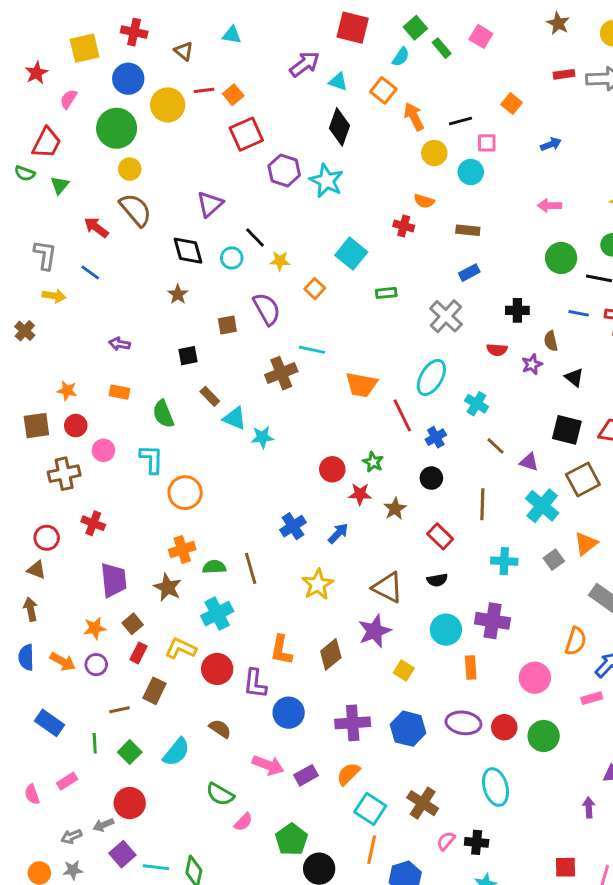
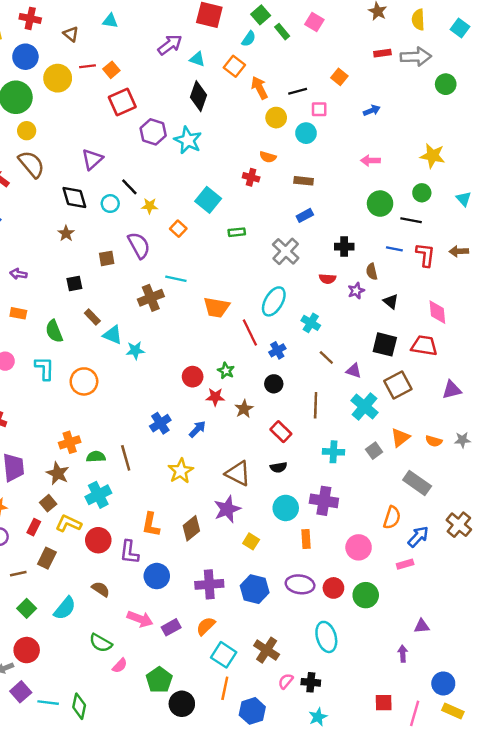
orange circle: (185, 493) -> (84, 381), moved
brown square: (133, 624) -> (48, 503), moved

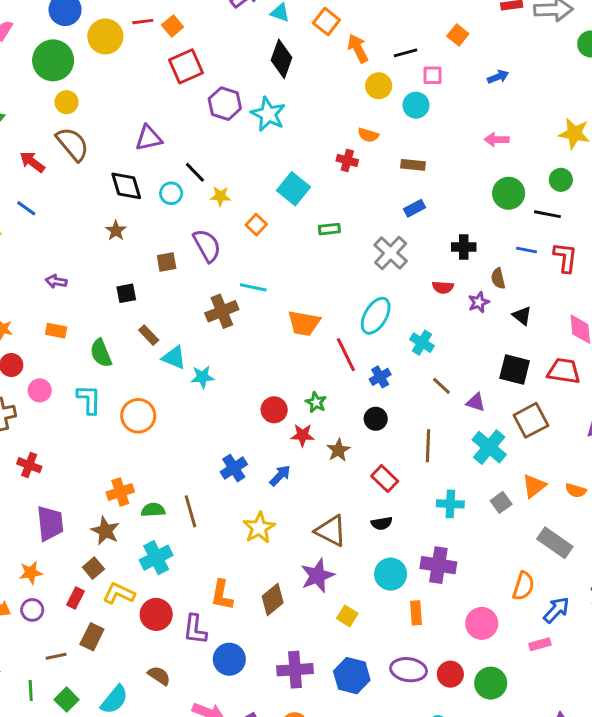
purple triangle: (92, 159) -> (149, 138), turned 30

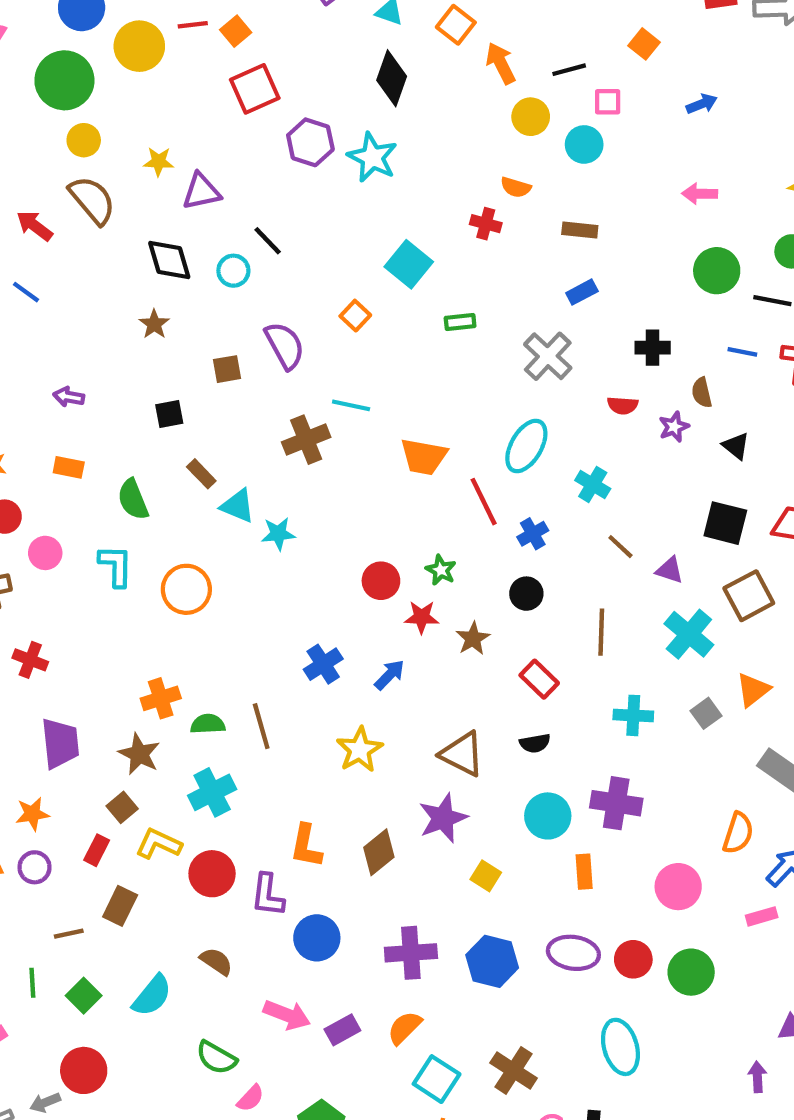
yellow star: (220, 196) -> (159, 162), moved

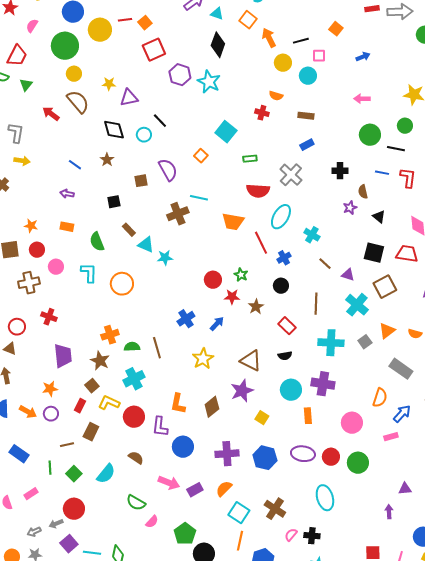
blue line: (26, 292) -> (75, 165), moved
red semicircle: (623, 405) -> (258, 191), moved, size x1.6
cyan cross: (633, 715) -> (331, 343), size x1.4

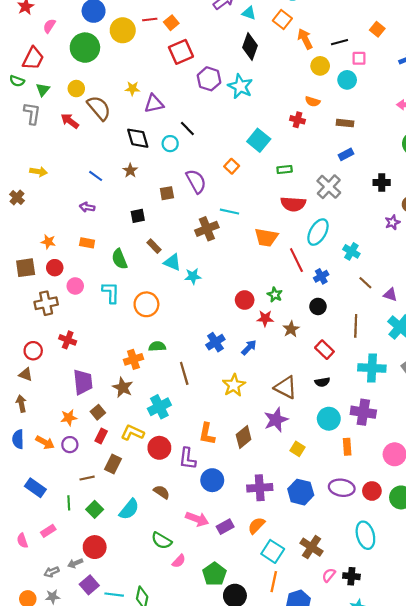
yellow circle: (74, 74) -> (76, 89), moved
gray L-shape: (16, 133) -> (32, 113), moved
green semicircle: (132, 347) -> (157, 346), moved
brown square: (92, 386) -> (98, 412), moved

